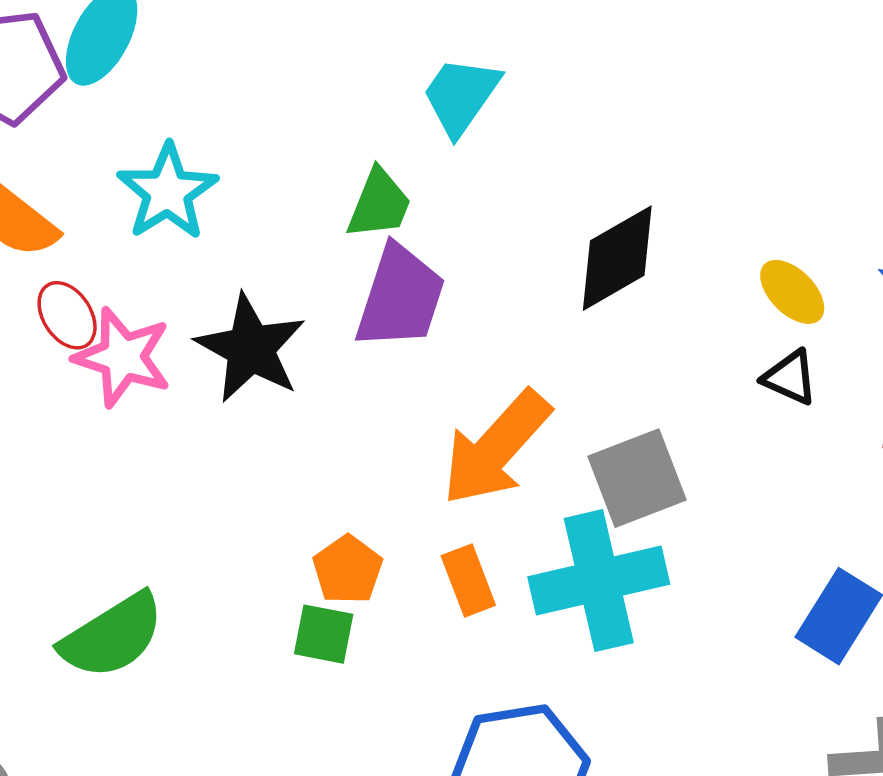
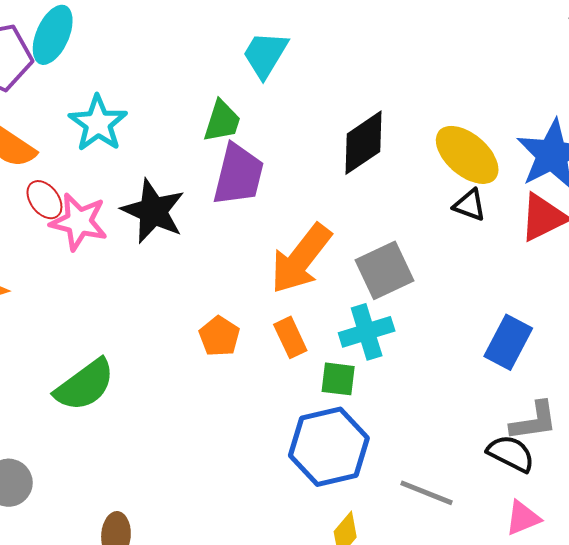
yellow ellipse: (792, 292) -> (467, 155), size x1.6
cyan cross: (599, 581) -> (367, 332), size x0.7
green square: (324, 634) -> (338, 379), moved

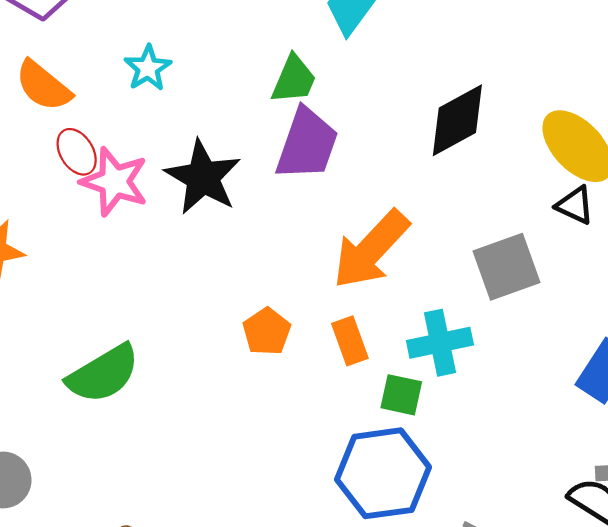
cyan star: (98, 123) -> (148, 68), size x0.7
gray square: (384, 270) -> (507, 267), moved

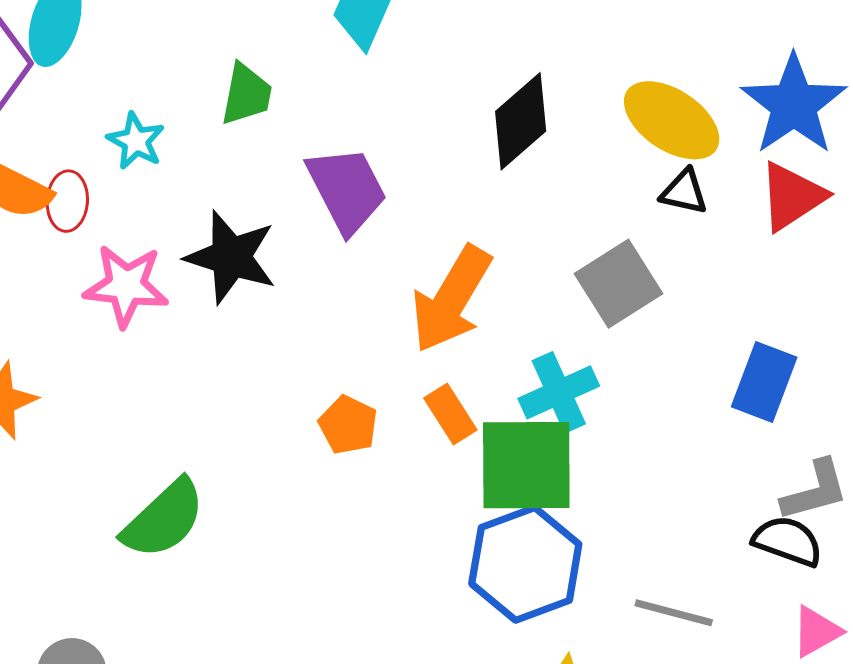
green trapezoid: (294, 79) -> (246, 94), moved
purple trapezoid: (307, 144) -> (347, 190), turned -34
red ellipse: (77, 152) -> (67, 201), moved, turned 48
green square: (401, 395) -> (526, 465), size x2.0

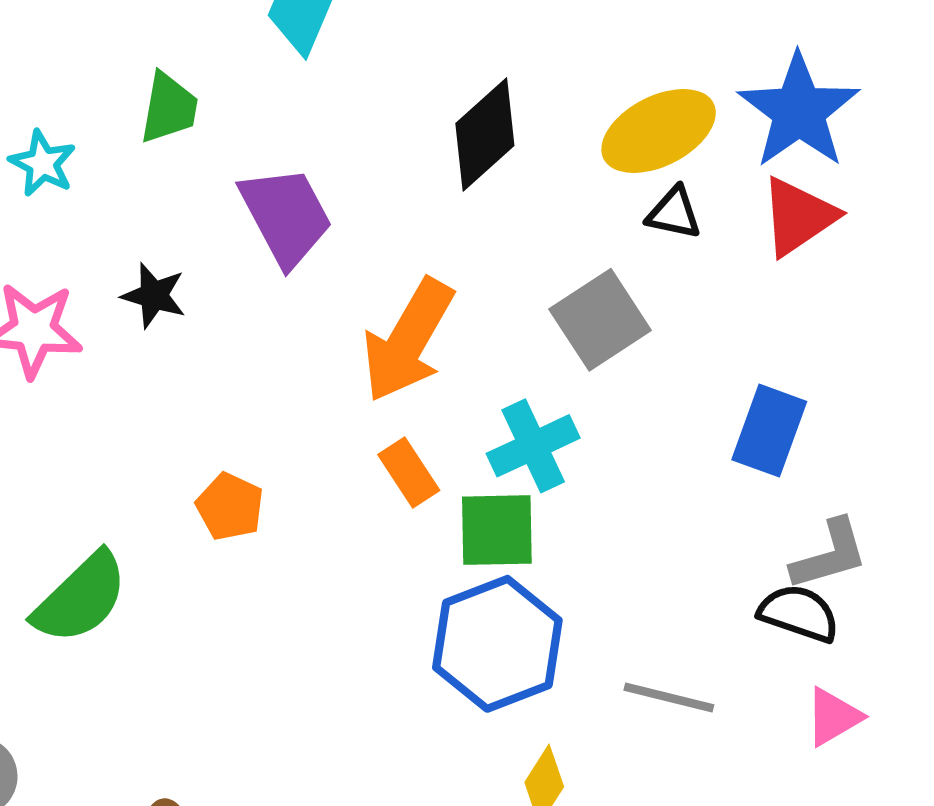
yellow ellipse: (672, 120) -> (659, 131), turned -60
black star: (231, 257) -> (154, 295), size x0.6
orange pentagon: (348, 425) -> (230, 507), moved
green square: (526, 465) -> (497, 530), size x0.7

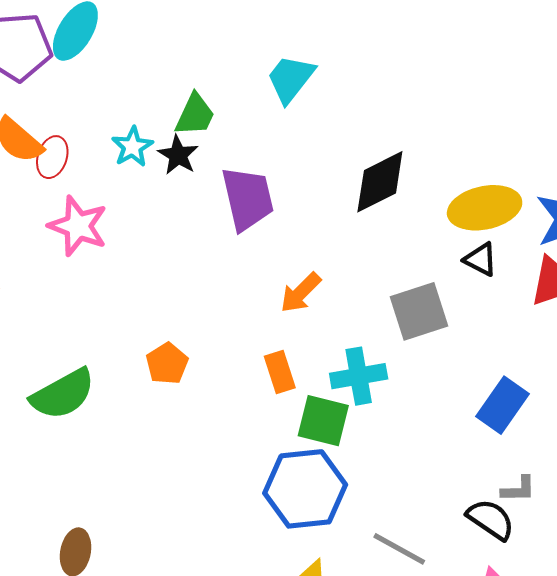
cyan star: (43, 163) -> (132, 147), moved
black star: (154, 295) -> (178, 155), moved
orange arrow: (408, 340) -> (301, 293), size x0.6
gray L-shape: (829, 555) -> (518, 489), size x0.7

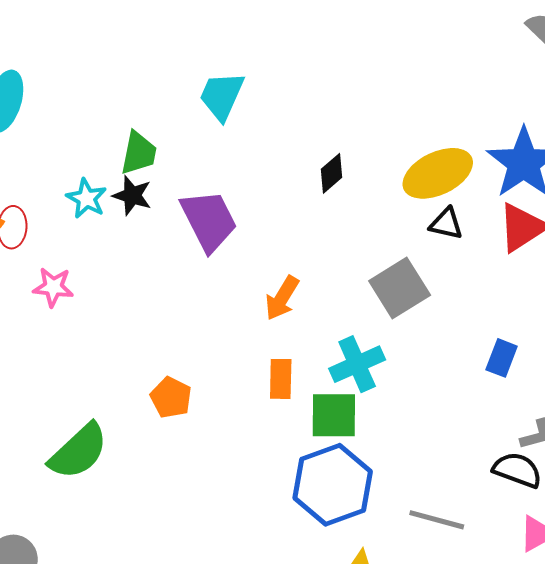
black diamond: (380, 182) -> (332, 173), size x0.6
pink star: (78, 226) -> (53, 287), size x0.7
orange rectangle: (280, 372) -> (281, 379), turned 33
blue rectangle: (502, 405) -> (502, 358), size x0.7

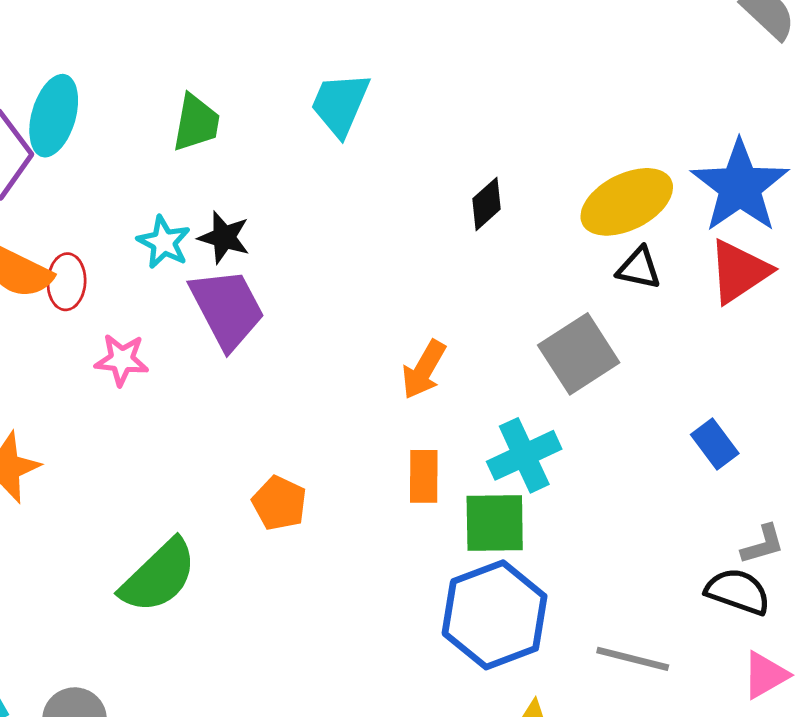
green trapezoid: (139, 153) -> (196, 123), moved
purple trapezoid: (209, 221) -> (227, 309), moved
blue rectangle: (502, 358) -> (715, 444), turned -57

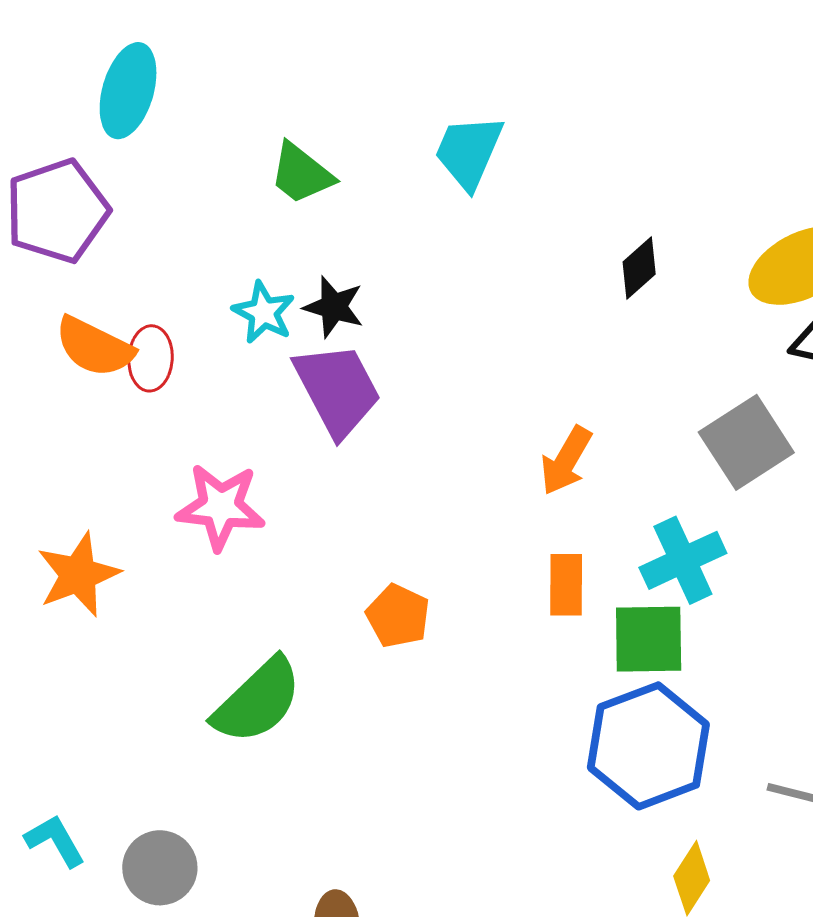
cyan ellipse: (54, 116) -> (128, 91), moved
green trapezoid: (196, 123) -> (301, 174), turned 118
pink star: (122, 360) -> (221, 507), moved, size x1.4

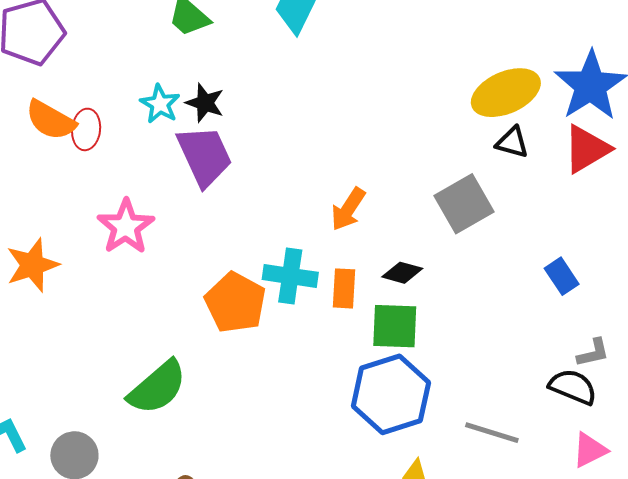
black diamond: (639, 268) -> (402, 273), moved, turned 54
pink star: (221, 507) -> (126, 227), turned 30
cyan cross: (683, 560) -> (290, 276), moved, turned 30
orange pentagon: (398, 616) -> (235, 303), size x1.5
green semicircle: (258, 701) -> (157, 387), moved

